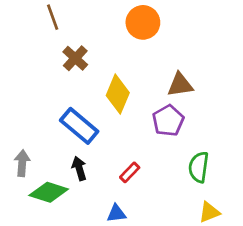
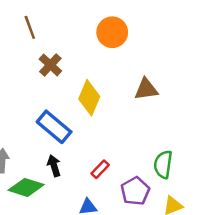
purple pentagon: (168, 121) -> (135, 191), moved

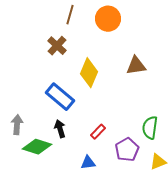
brown line: (30, 27) -> (70, 15), moved, turned 36

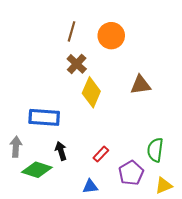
brown cross: (57, 46) -> (77, 64), moved
blue rectangle: (60, 97) -> (44, 117), moved, turned -36

